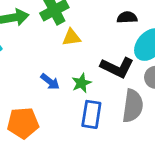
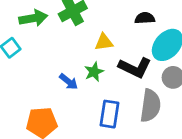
yellow triangle: (71, 37) -> (104, 42), moved
green star: (81, 83) -> (94, 72), moved

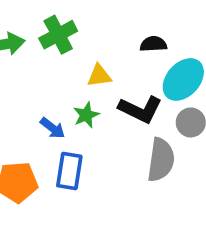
blue rectangle: (110, 114) -> (69, 171), moved

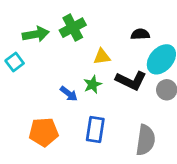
gray semicircle: (161, 160) -> (146, 140), moved
blue rectangle: (69, 171) -> (95, 129), moved

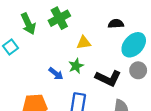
green arrow: (36, 34) -> (28, 24), turned 75
black L-shape: (131, 81) -> (108, 78), moved

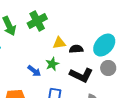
black semicircle: (116, 24) -> (76, 49), moved

